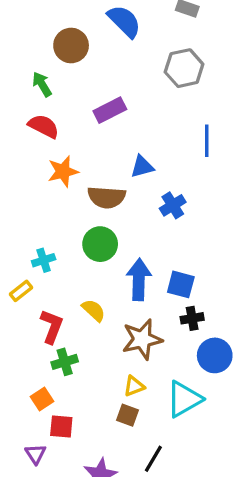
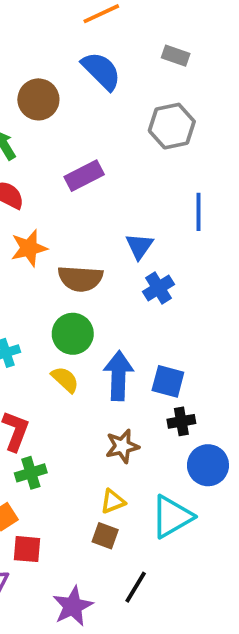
blue triangle: (142, 167) -> (139, 246), moved, turned -40
yellow semicircle: (94, 310) -> (65, 379), moved
brown star: (142, 339) -> (122, 446), size x0.7

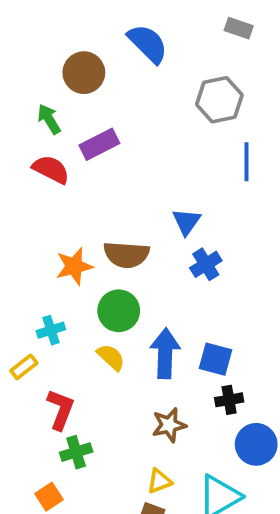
gray rectangle: (176, 56) -> (239, 28), moved
purple rectangle: (84, 176) -> (99, 144), moved
blue line: (198, 212) -> (246, 162), moved
orange star: (29, 248) -> (74, 266), moved

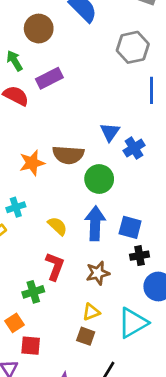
blue cross: (206, 264) -> (134, 148), moved
green circle: (119, 311) -> (99, 179), moved
red L-shape: (61, 409) -> (55, 266), moved

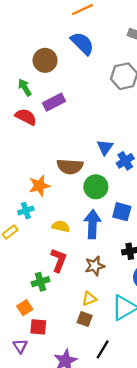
orange star: (32, 163) -> (39, 186), moved
yellow semicircle: (57, 226) -> (61, 226), turned -30
blue square: (130, 227) -> (122, 212), moved

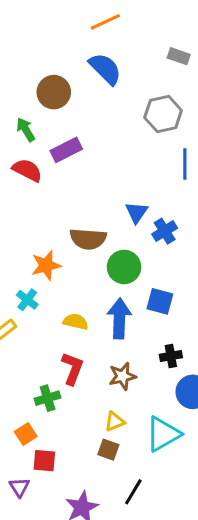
cyan cross: (26, 211) -> (27, 300), turned -35

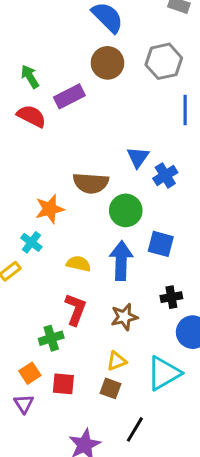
brown circle: (54, 92) -> (107, 63), moved
red square: (44, 461) -> (63, 384), moved
purple triangle: (19, 487) -> (24, 404), moved

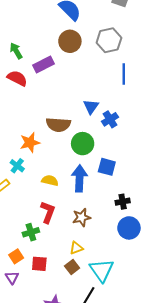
black cross: (171, 297) -> (123, 202), moved
cyan triangle: (164, 373) -> (102, 270), moved, turned -35
brown square: (111, 388) -> (72, 267), turned 32

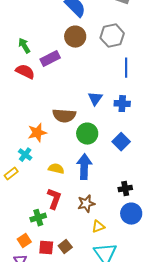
blue cross: (110, 119) -> (122, 104), moved, turned 35
blue square: (107, 167) -> (121, 142), moved, turned 30
yellow triangle: (76, 248) -> (98, 227), moved
brown square: (72, 267) -> (65, 247), moved

